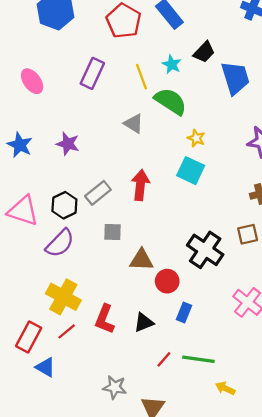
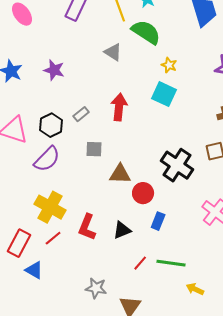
gray rectangle: (98, 193) -> (81, 114), size x0.7

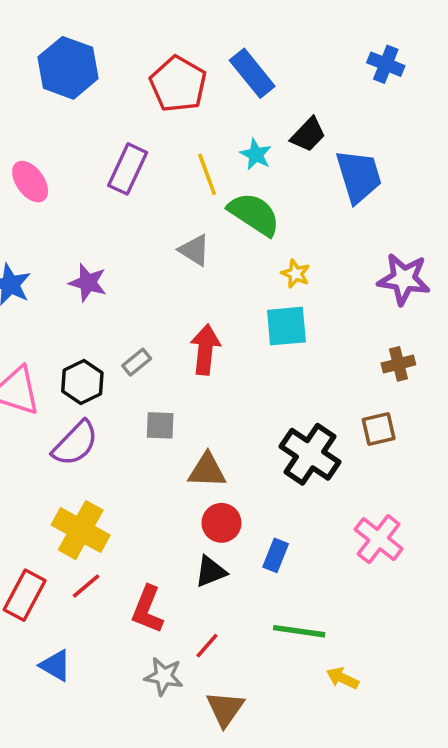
cyan square: (164, 94) -> (286, 326), turned -30
red circle: (143, 193) -> (221, 523), moved
red L-shape: (87, 227) -> (147, 610), moved
red line: (140, 263) -> (207, 646), moved
blue triangle: (34, 270) -> (55, 665), moved

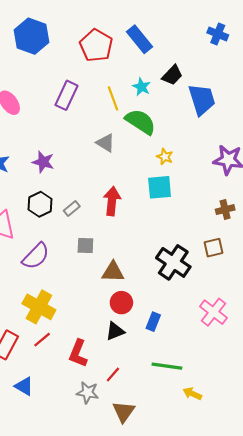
black hexagon: (82, 382) -> (40, 204), moved

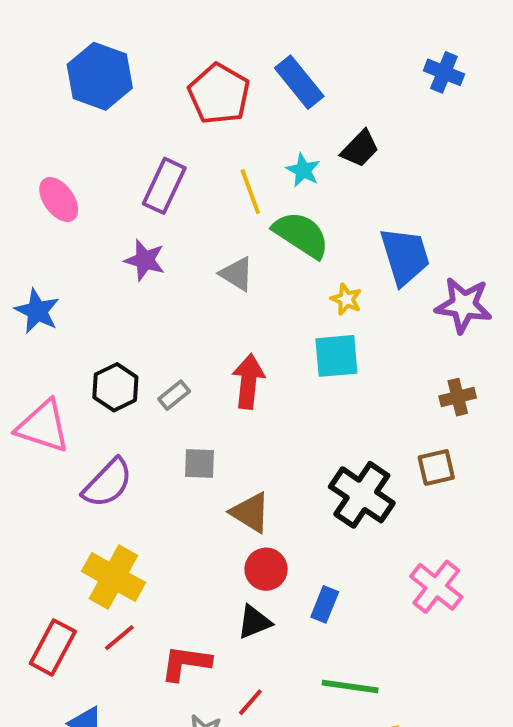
blue trapezoid: (202, 100) -> (405, 256), moved
purple star: (43, 162) -> (145, 260), moved
brown triangle: (113, 272) -> (250, 512), turned 30
red L-shape: (78, 353) -> (186, 663), turned 76

